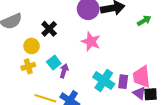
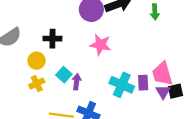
green arrow: (144, 21) -> (155, 12), turned 128
black cross: (49, 29) -> (52, 39), turned -35
purple triangle: (139, 93) -> (163, 92), turned 32

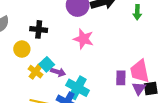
purple arrow: (77, 82) -> (58, 72), turned 96
yellow cross: (37, 84) -> (35, 72), moved, turned -32
cyan cross: (122, 85) -> (78, 88), moved

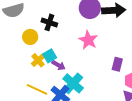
purple rectangle: (121, 78) -> (117, 64), moved

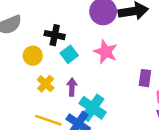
cyan square: (50, 56) -> (69, 54), moved
purple arrow: (59, 65) -> (72, 87), turned -112

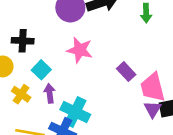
cyan square: (69, 54) -> (41, 70), moved
purple rectangle: (145, 78) -> (126, 72), turned -42

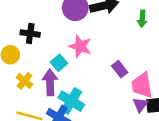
cyan square: (41, 70) -> (59, 63), moved
purple arrow: (50, 93) -> (50, 82), size x1.5

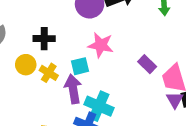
cyan square: (59, 63) -> (80, 66), turned 35
yellow cross: (25, 81) -> (49, 73), moved

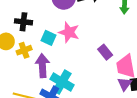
cyan square: (80, 66) -> (49, 38), moved, turned 32
yellow cross: (49, 73) -> (24, 50), turned 32

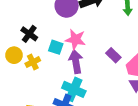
black cross: (23, 22) -> (29, 34), turned 35
purple arrow: (42, 66) -> (76, 62), moved

